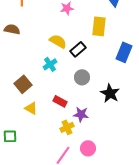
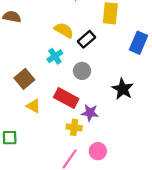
gray circle: (82, 77) -> (82, 71), moved
red rectangle: (60, 101) -> (66, 98), size x1.5
yellow cross: (67, 127) -> (74, 127), turned 32

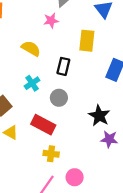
yellow semicircle: (64, 30) -> (31, 49), moved
black rectangle: (87, 39) -> (63, 66), turned -36
purple star: (90, 113) -> (109, 139), moved

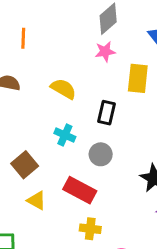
pink star: (51, 21) -> (105, 52), moved
cyan cross: (32, 83) -> (65, 135), turned -32

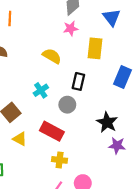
yellow semicircle: (63, 89) -> (52, 56), moved
black rectangle: (107, 113) -> (78, 81), moved
cyan cross: (65, 135) -> (41, 90), turned 32

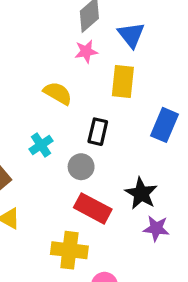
blue triangle: (112, 17) -> (131, 35), moved
red rectangle: (52, 131) -> (93, 208), moved
yellow cross: (60, 160) -> (69, 250), size x1.5

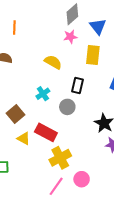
red rectangle: (93, 208) -> (46, 132), moved
yellow cross: (69, 250) -> (60, 158), turned -35

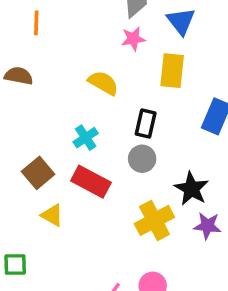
gray circle: (67, 107) -> (142, 159), moved
red rectangle: (46, 132) -> (91, 182), moved
yellow cross: (60, 158) -> (154, 220), moved

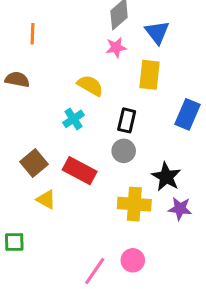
cyan cross: (86, 138) -> (73, 119), moved
yellow cross: (154, 220) -> (134, 204), turned 32

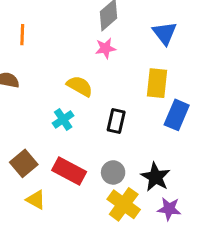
blue triangle: (157, 32) -> (165, 33), moved
yellow rectangle: (150, 75) -> (157, 83), moved
gray circle: (124, 151) -> (113, 172), moved
yellow cross: (134, 204) -> (124, 204), turned 32

